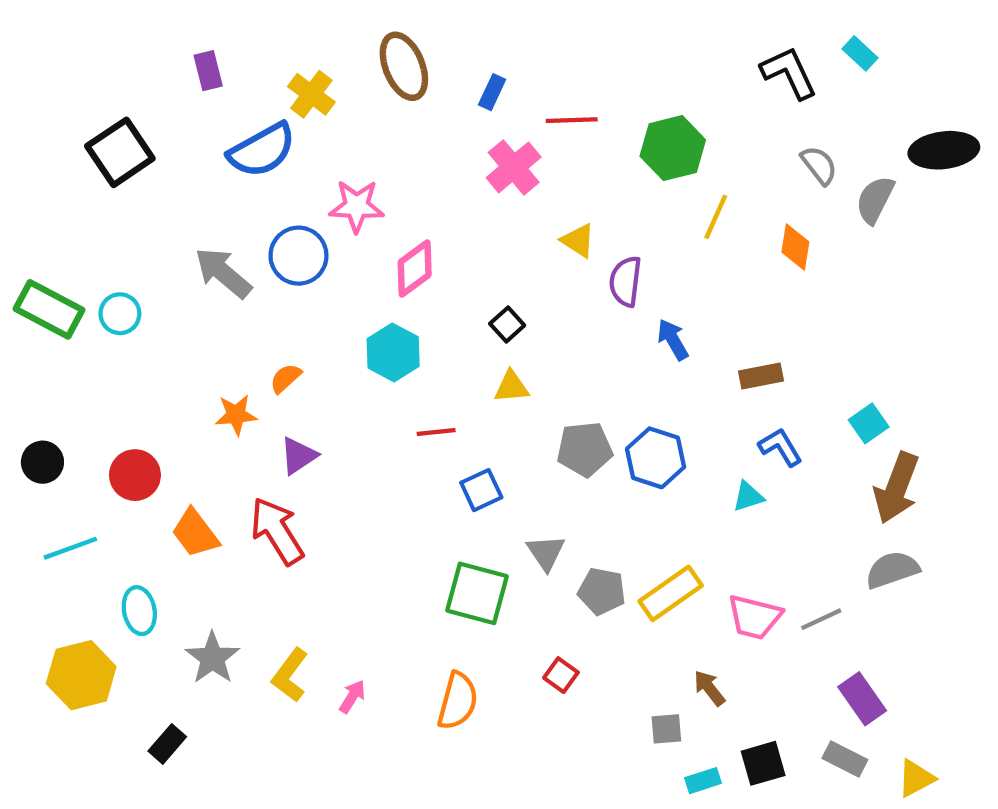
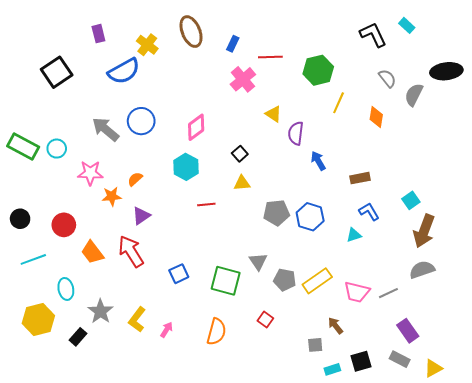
pink star: (357, 206) -> (90, 173), moved
blue square: (481, 490) -> (179, 274), moved
black rectangle: (167, 744) -> (78, 337), moved

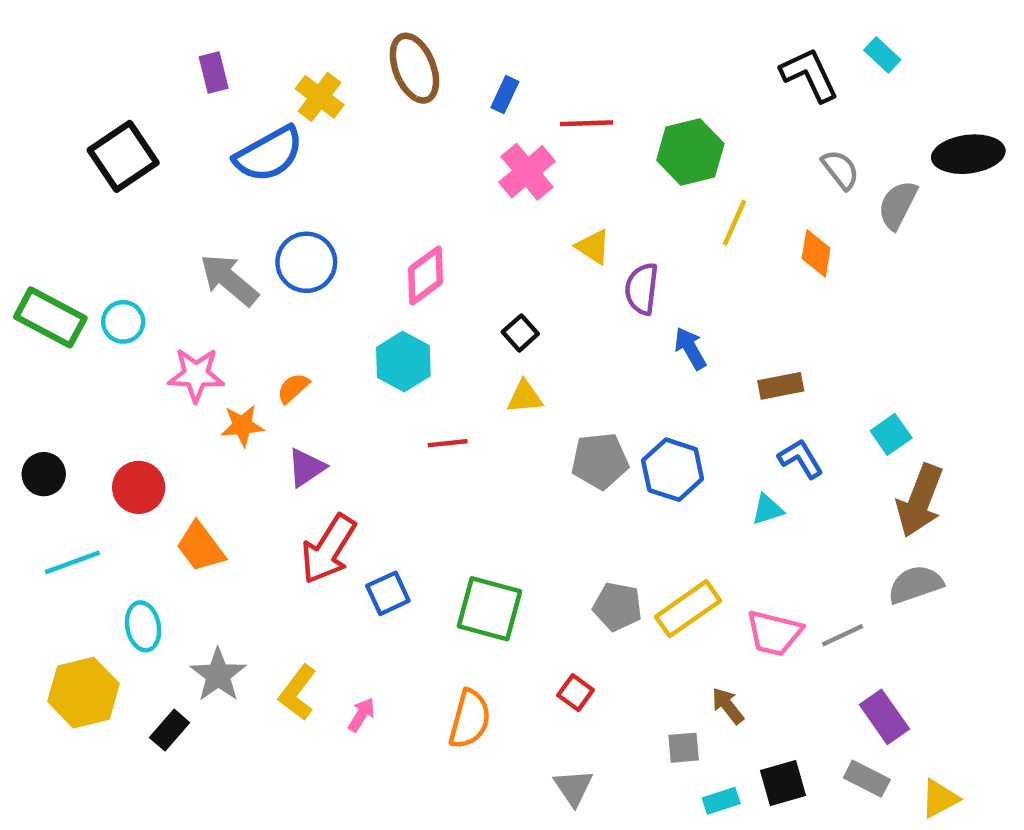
red arrow: (131, 251) -> (328, 549), moved, turned -116
gray triangle: (258, 261) -> (573, 787), moved

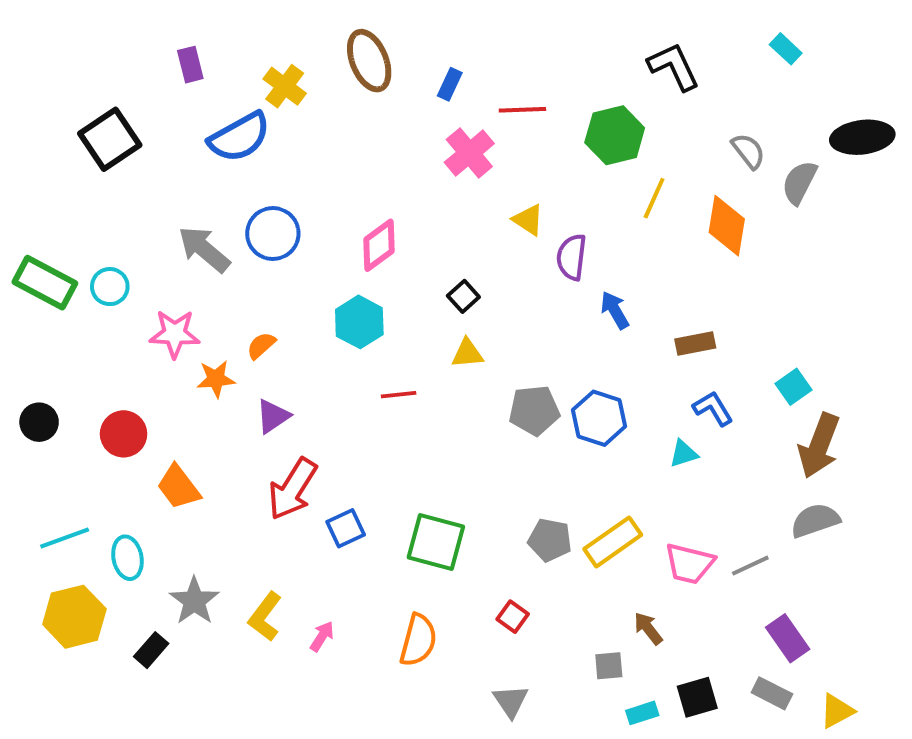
black L-shape: (809, 75) -> (674, 67), moved
orange diamond: (816, 253) -> (727, 226), size x1.4
cyan line: (72, 562) -> (65, 538), moved

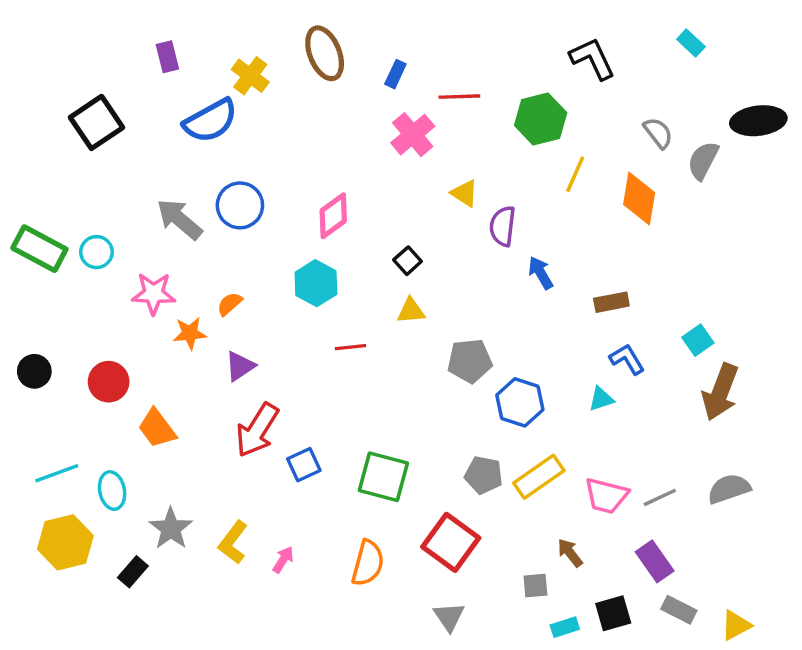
blue hexagon: (599, 418) -> (520, 402), moved
gray semicircle: (815, 520) -> (729, 489), moved
red square: (513, 617) -> (451, 542), size x2.0
purple rectangle: (788, 638) -> (655, 561), moved

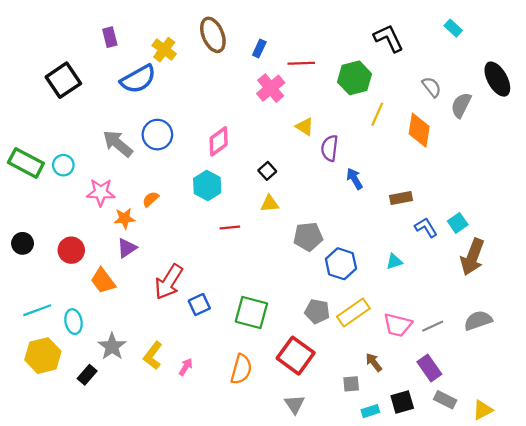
black ellipse: (758, 121) -> (497, 79), turned 68
blue L-shape: (627, 359) -> (426, 227), moved
purple triangle: (240, 366) -> (127, 248), moved

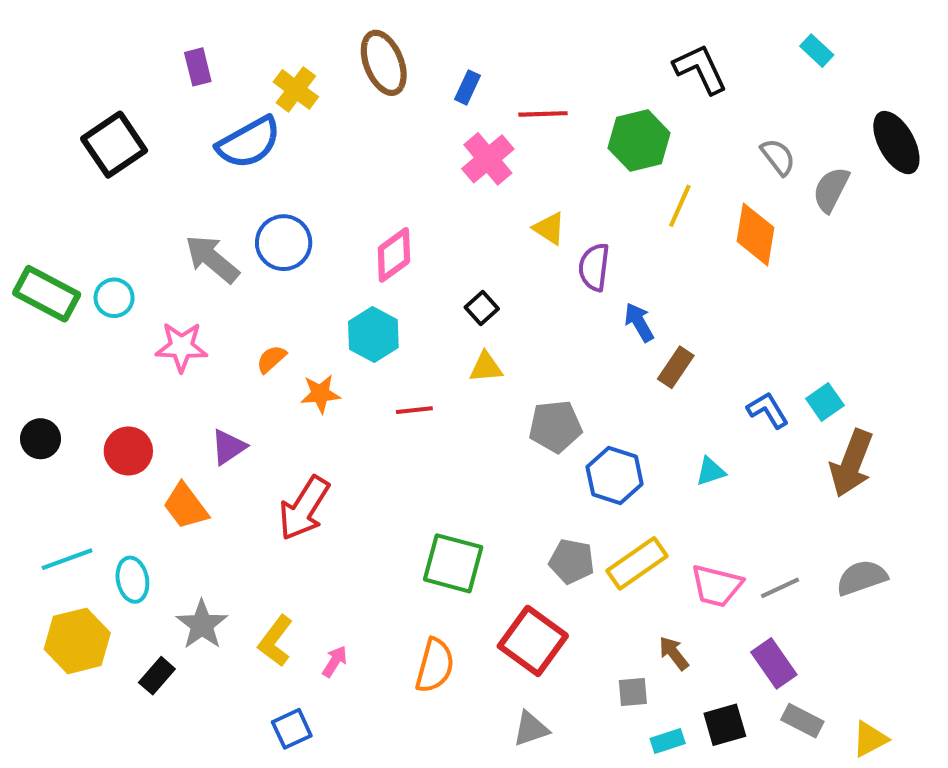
brown rectangle: (401, 198) -> (676, 367), moved, turned -45
orange star: (125, 218) -> (320, 394), moved
blue square: (199, 305) -> (292, 729), moved
gray triangle: (294, 404) -> (531, 729), turned 45

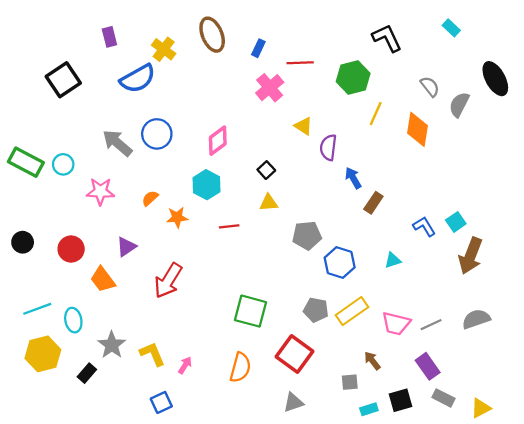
yellow L-shape: (275, 641) -> (152, 354), turned 120

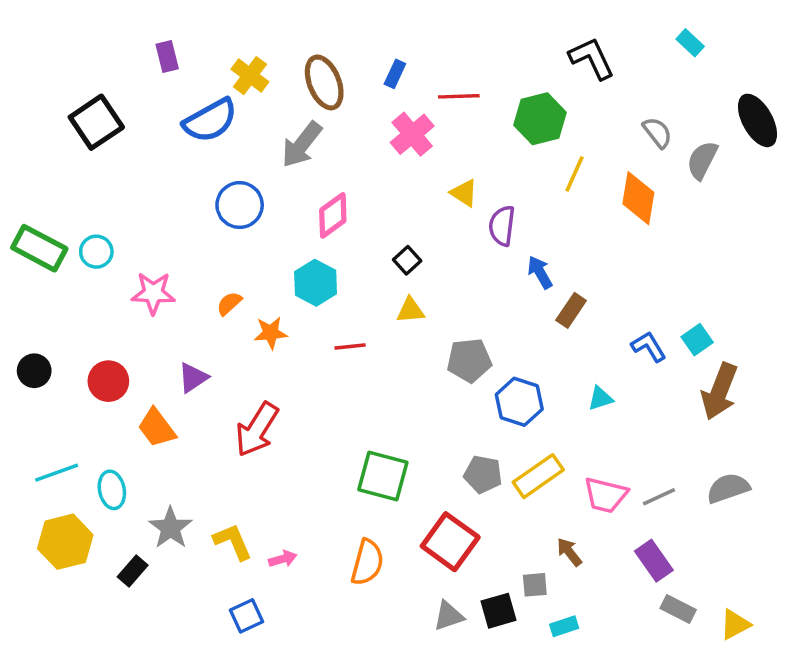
brown ellipse: (212, 35) -> (324, 82), moved
gray arrow: (117, 143) -> (302, 145), moved, turned -92
pink arrow: (185, 365) -> (283, 559), turned 42
black square: (401, 400) -> (499, 611), moved

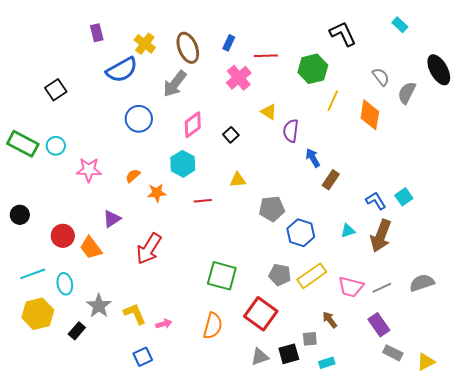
black square: (96, 122) -> (56, 90), moved, size x0.7
black square: (407, 260) -> (231, 135), moved
red circle: (108, 381) -> (63, 236), moved
brown arrow: (720, 391) -> (381, 236), moved

